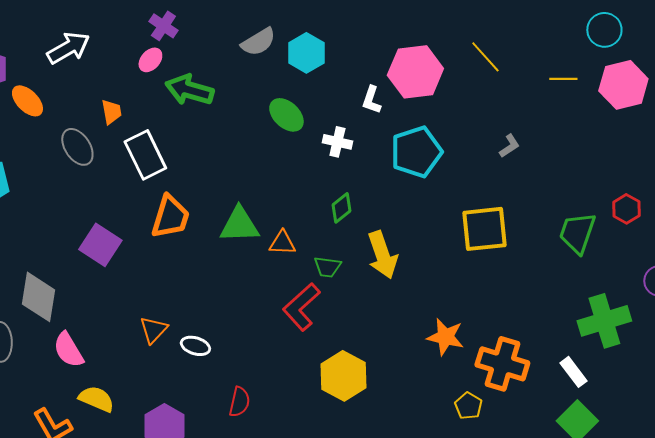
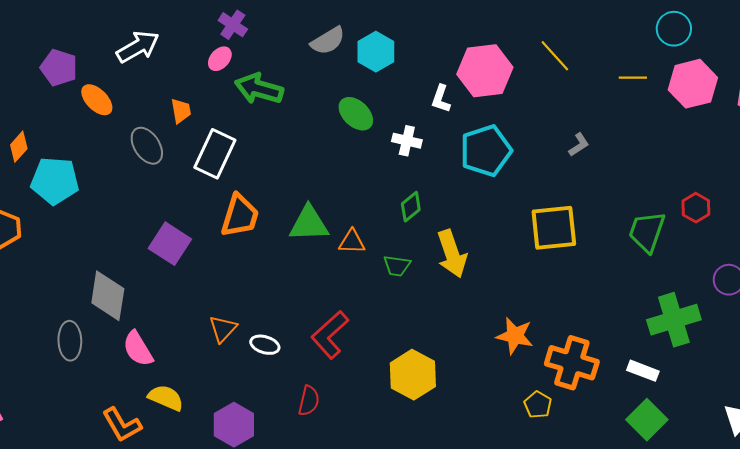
white rectangle: (145, 155) -> (215, 154), turned 51
red L-shape: (301, 307) -> (330, 335), moved
white rectangle: (573, 372) -> (643, 371), turned -32

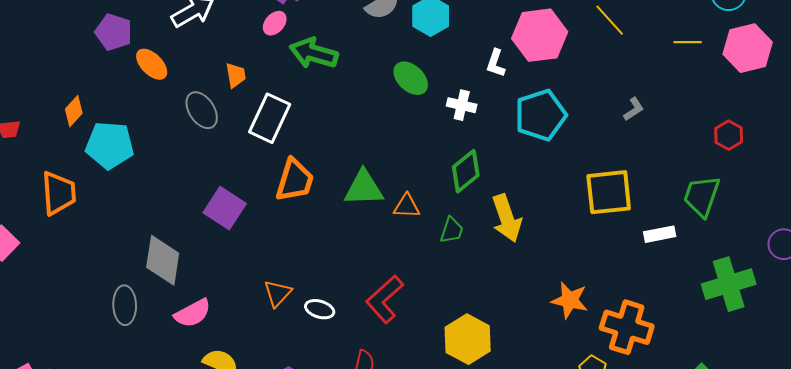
green diamond: (411, 207) -> (466, 171), size x1.4
red hexagon: (696, 208) -> (729, 135), moved
green trapezoid: (397, 266) -> (452, 230), turned -80
pink semicircle: (138, 349) -> (193, 313), turned -87
white rectangle: (643, 371) -> (660, 234), moved, turned -32

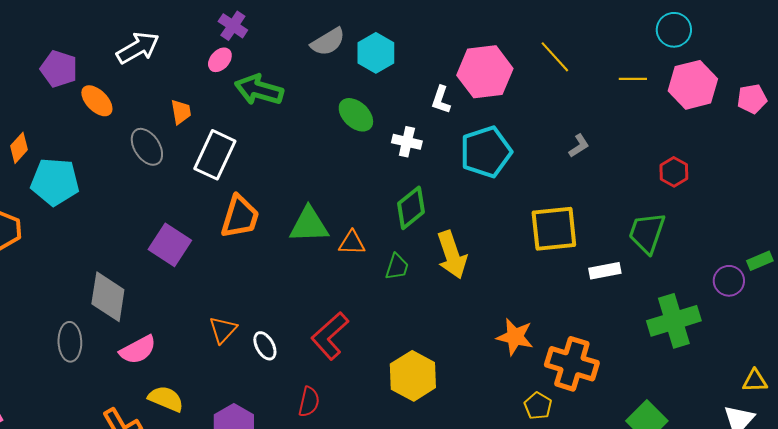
white ellipse: (320, 309) -> (265, 346), turned 44

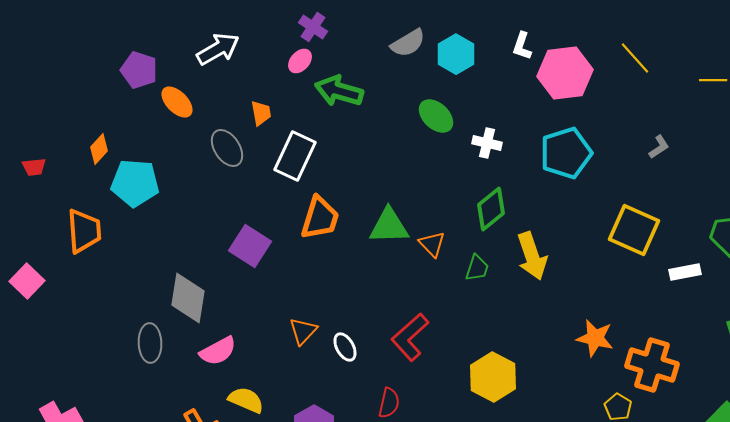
white L-shape: (441, 100) -> (522, 46), moved
yellow square: (554, 229) -> (634, 230), turned 30
orange triangle: (352, 243) -> (432, 244), turned 44

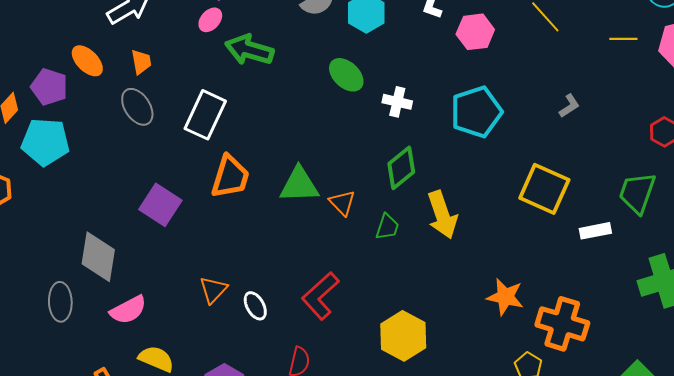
purple pentagon: (139, 70) -> (49, 87), moved
pink hexagon: (565, 73) -> (475, 32), size x0.7
orange trapezoid: (261, 113) -> (141, 62), moved

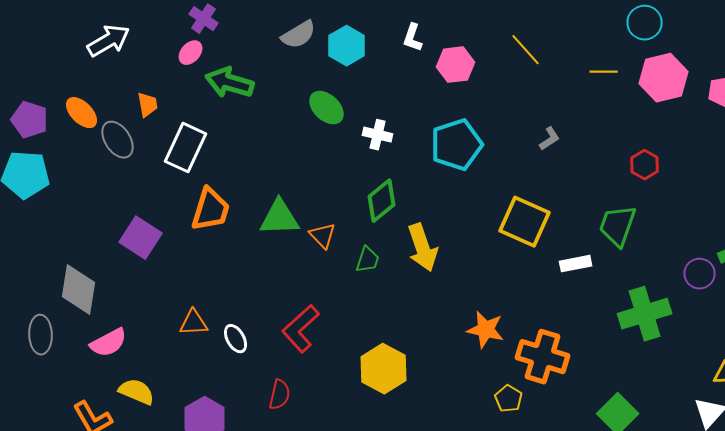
orange ellipse: (87, 61) -> (82, 113), moved
orange trapezoid: (141, 62) -> (148, 105), moved
orange triangle: (213, 290) -> (194, 323), turned 44

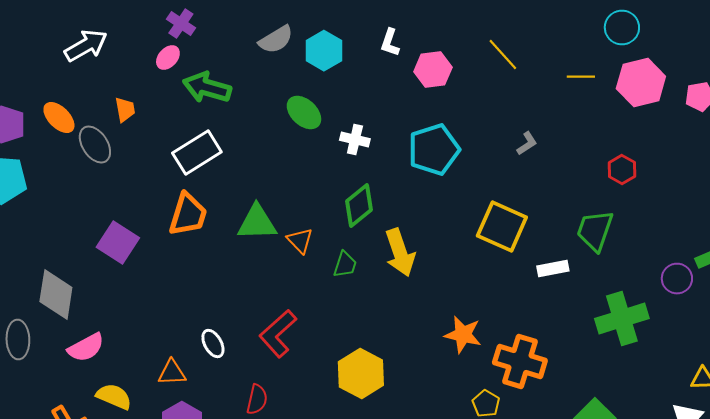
white rectangle: (186, 148) -> (197, 152), moved, turned 33
orange triangle: (194, 323) -> (172, 372), moved

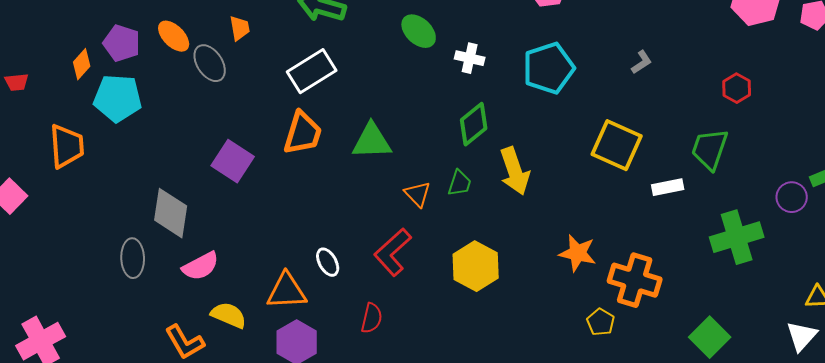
orange triangle: (300, 240) -> (418, 194), moved
orange triangle: (172, 372) -> (287, 291), size x1.4
yellow hexagon: (361, 374) -> (476, 266), moved

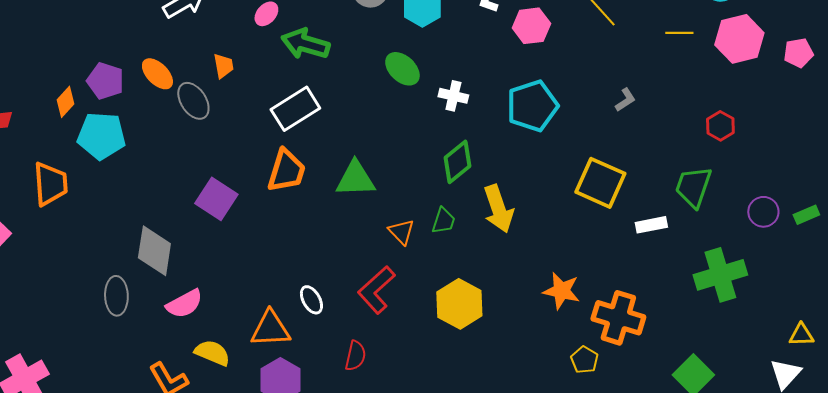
purple circle: (792, 197) -> (763, 212), moved

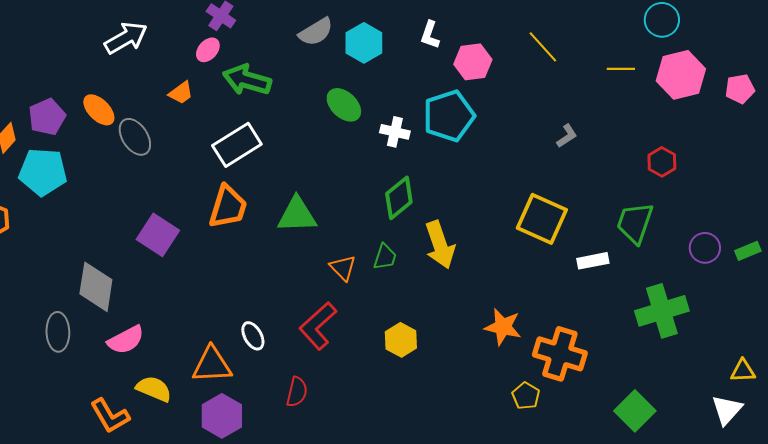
orange trapezoid: (223, 66) -> (181, 93), moved, turned 64
purple pentagon: (105, 81) -> (47, 117), turned 30
cyan pentagon: (532, 106) -> (449, 116), moved
yellow hexagon: (459, 304) -> (401, 340), size x0.7

